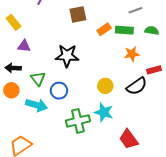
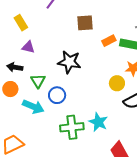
yellow circle: (105, 86) -> (117, 83), moved

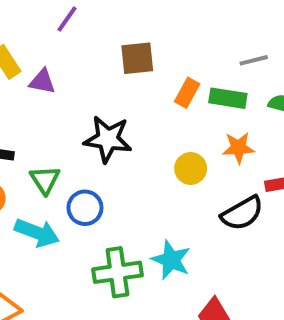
orange rectangle: (109, 41) -> (187, 93), turned -32
purple triangle: (28, 47) -> (42, 82), moved
yellow circle: (117, 83) -> (191, 169), moved

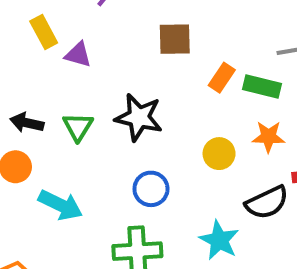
green triangle: (45, 180) -> (78, 127), moved
blue circle: (85, 208) -> (151, 189), moved
cyan star: (171, 260) -> (219, 240), moved

